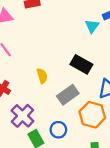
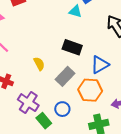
cyan triangle: (92, 26) -> (75, 11), turned -40

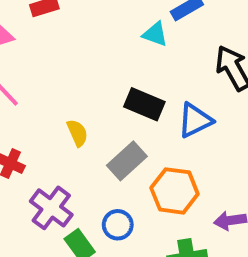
blue triangle: (100, 65) -> (195, 120), moved

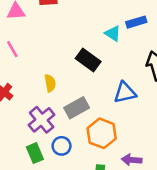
black rectangle: (144, 104) -> (88, 60), moved
purple cross: (51, 208) -> (42, 120), moved

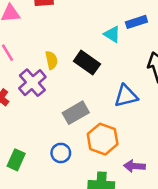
yellow semicircle: (50, 83) -> (51, 60), moved
purple cross: (42, 120) -> (32, 83), moved
green rectangle: (35, 153) -> (16, 160), moved, turned 48

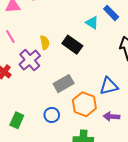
blue rectangle: (136, 22) -> (111, 13), turned 63
blue triangle: (126, 96) -> (109, 86), moved
purple arrow: (134, 166) -> (112, 116), moved

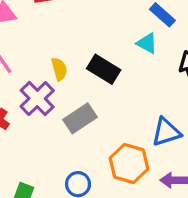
cyan triangle: (92, 23) -> (147, 43), moved
gray rectangle: (64, 84) -> (80, 118), moved

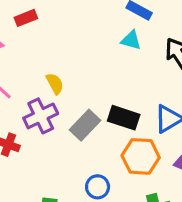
black rectangle: (104, 69) -> (124, 118), moved
purple cross: (37, 99) -> (41, 116), turned 32

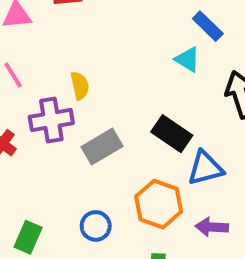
black rectangle: (124, 118) -> (172, 134), moved

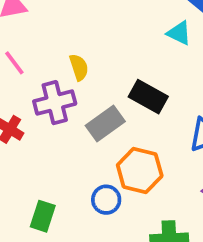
black rectangle: (172, 134) -> (148, 97), moved
orange hexagon: (159, 204) -> (140, 170), moved

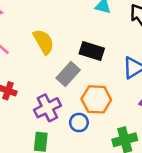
yellow semicircle: (79, 67) -> (44, 42), size x1.5
purple cross: (55, 103) -> (47, 108), moved

